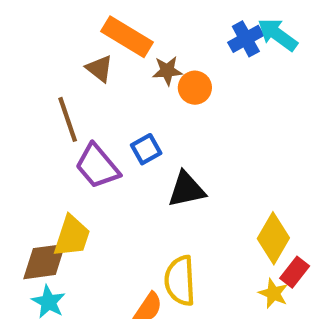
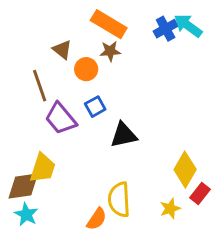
orange rectangle: (127, 37) -> (109, 24), moved
orange circle: (195, 88) -> (86, 69), moved
yellow star: (273, 293) -> (170, 209), moved, turned 30

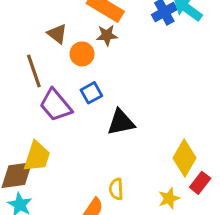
yellow semicircle: (119, 200) -> (116, 189), size x0.6

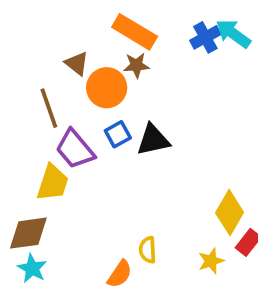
orange circle: (82, 54) -> (107, 88), size x1.4
black triangle: (121, 122) -> (153, 140), moved
yellow trapezoid: (37, 156) -> (53, 183), moved

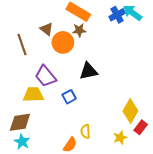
brown line: (49, 108) -> (22, 44), moved
blue square: (118, 134) -> (69, 97), moved
yellow trapezoid: (53, 183) -> (33, 95), turned -110

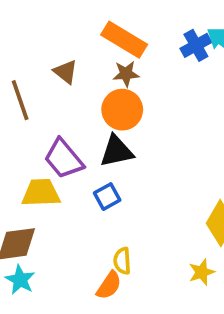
orange circle: (63, 42) -> (122, 110), moved
black triangle: (88, 71) -> (117, 151), moved
yellow semicircle: (85, 131) -> (122, 261), moved

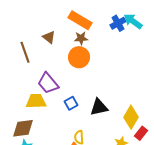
black triangle: (117, 151) -> (99, 107), moved

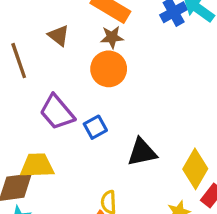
yellow trapezoid: (36, 101) -> (37, 166), moved
blue square: (71, 103) -> (95, 127), moved

